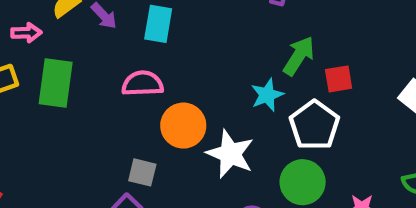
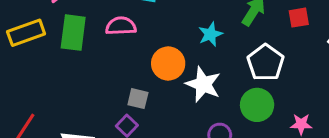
red square: (339, 79) -> (299, 18), moved
pink semicircle: (143, 84) -> (121, 26), moved
cyan star: (267, 95) -> (210, 34), moved

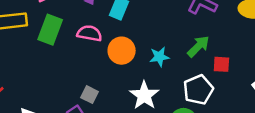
red square: (299, 18) -> (221, 64), moved
orange circle: (168, 63) -> (122, 51), moved

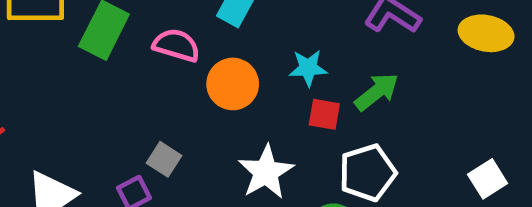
cyan star: (159, 57) -> (308, 68), moved
red square: (221, 64) -> (324, 114), moved

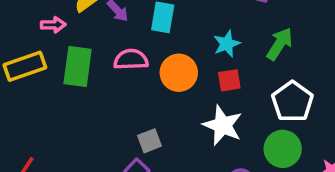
red square: (324, 114) -> (229, 80), moved
gray square: (164, 159) -> (150, 141), turned -35

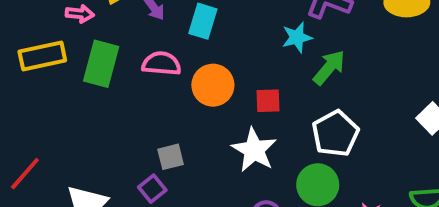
cyan star: (227, 44) -> (297, 37), moved

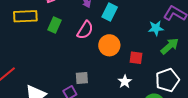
green rectangle: (101, 64) -> (54, 25), size x0.7
pink semicircle: (161, 64) -> (85, 30), turned 108
white star: (254, 150) -> (125, 82), size x0.6

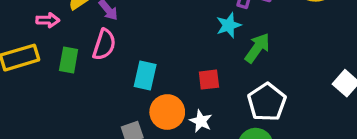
cyan rectangle: (110, 12) -> (145, 76), moved
pink semicircle: (85, 30) -> (104, 45), moved
orange circle: (109, 45) -> (167, 112), moved

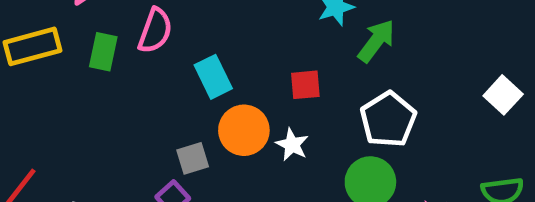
cyan rectangle: (145, 76) -> (213, 77), turned -40

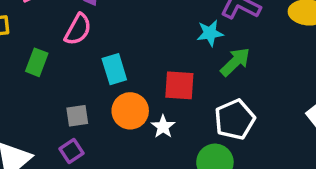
green rectangle: (103, 52) -> (37, 62), moved
red square: (305, 85) -> (179, 85), size x1.4
gray square: (193, 158) -> (77, 116), moved

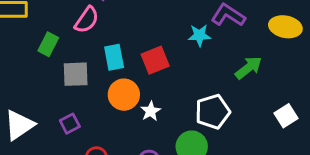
green arrow: (235, 62) -> (249, 68), moved
red square: (179, 85) -> (155, 60), moved, turned -32
gray square: (77, 116) -> (76, 74), moved, size x1.4

